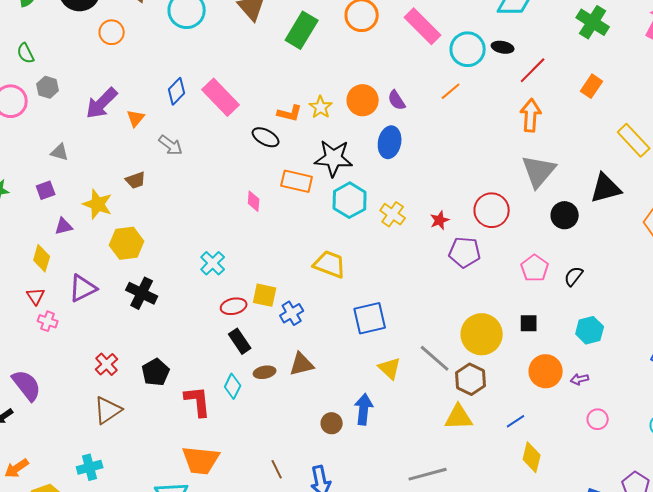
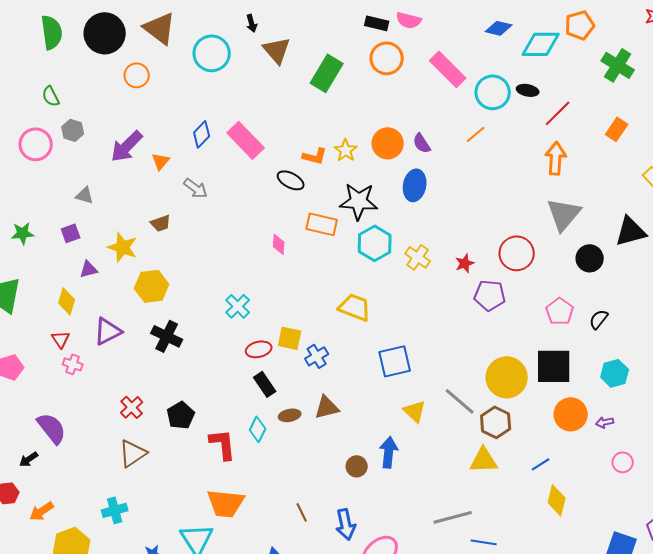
black square: (529, 323) -> (554, 366), size x2.0

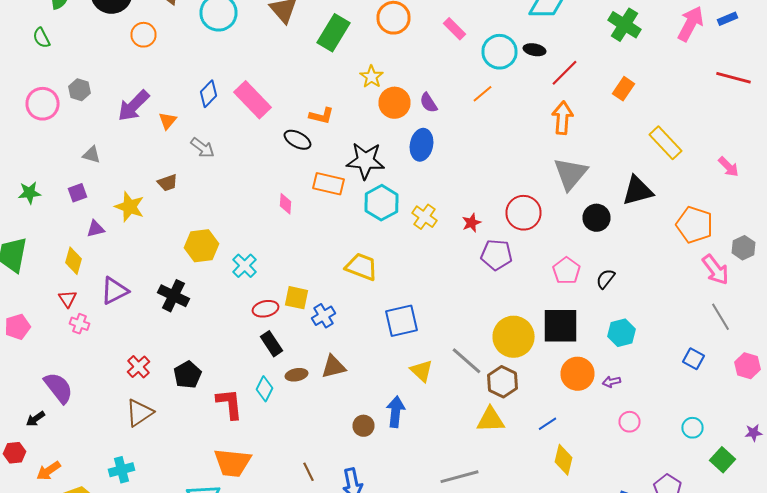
pink rectangle: (448, 69) -> (454, 29), size x0.6
green semicircle: (51, 96) -> (42, 38), moved
yellow star: (346, 150) -> (372, 77), moved
yellow hexagon: (152, 286) -> (202, 246), moved

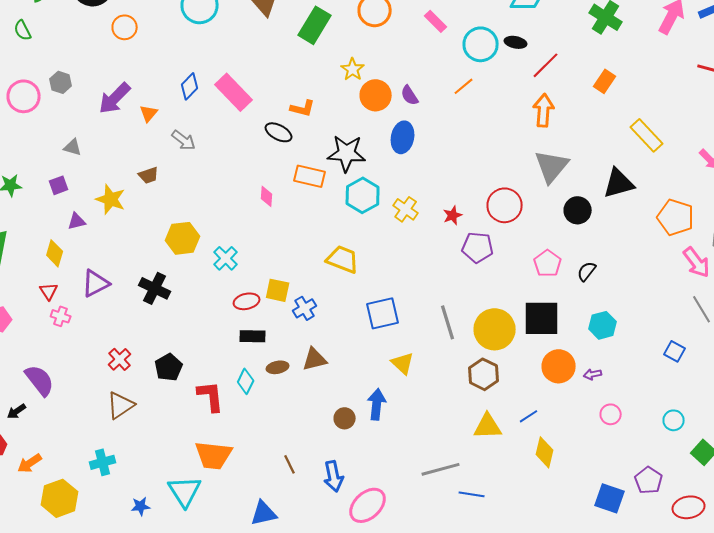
black rectangle: (272, 344) -> (253, 336), turned -55
gray line: (466, 361) -> (448, 322), moved, turned 32
yellow triangle: (490, 420) -> (488, 426), moved

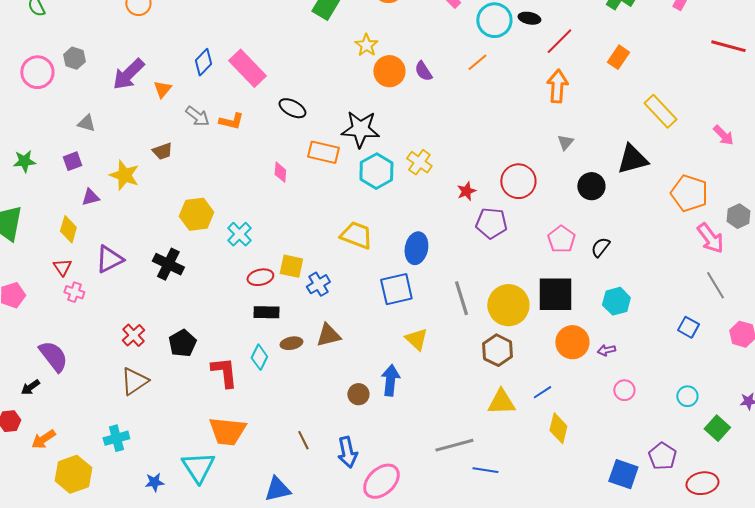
orange L-shape: (303, 108) -> (231, 121), moved
blue ellipse: (403, 137) -> (416, 248), moved
gray triangle: (552, 166) -> (565, 142), size x0.5
yellow cross: (406, 209) -> (419, 162), moved

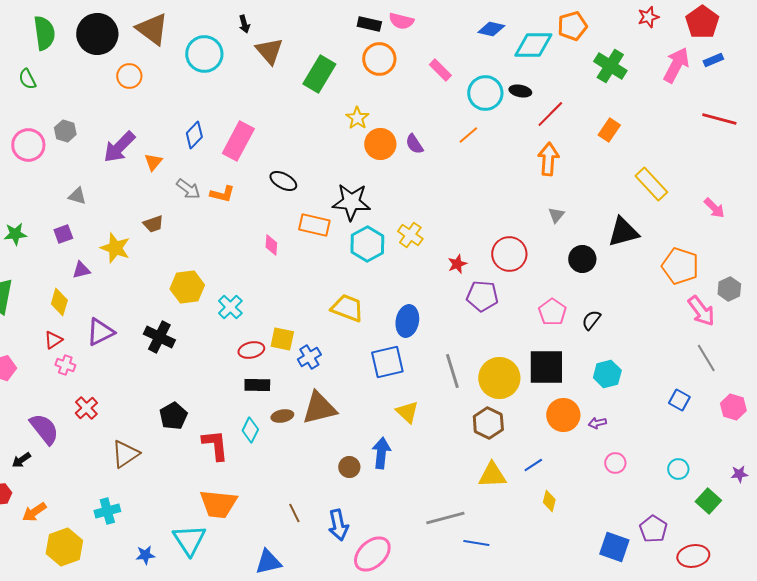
pink rectangle: (247, 68) -> (238, 141), turned 72
red triangle: (62, 267) -> (53, 340), turned 30
red cross: (133, 335) -> (86, 408), moved
brown triangle: (328, 335) -> (319, 408), size x1.4
yellow diamond: (558, 428) -> (549, 501), size x0.7

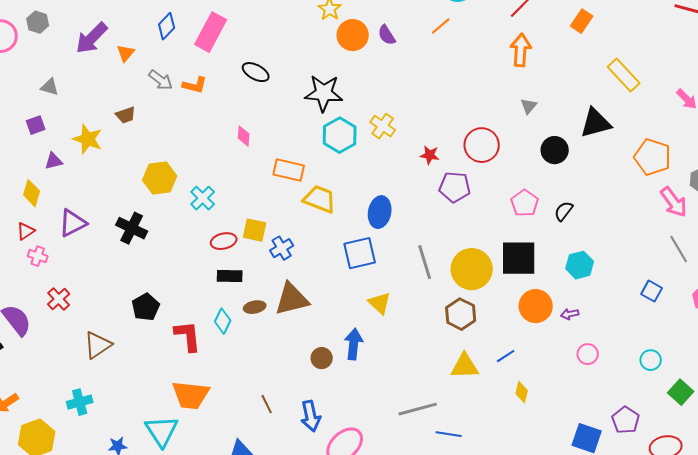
orange rectangle: (314, 225) -> (289, 170), moved
red star: (457, 264) -> (430, 155), turned 30

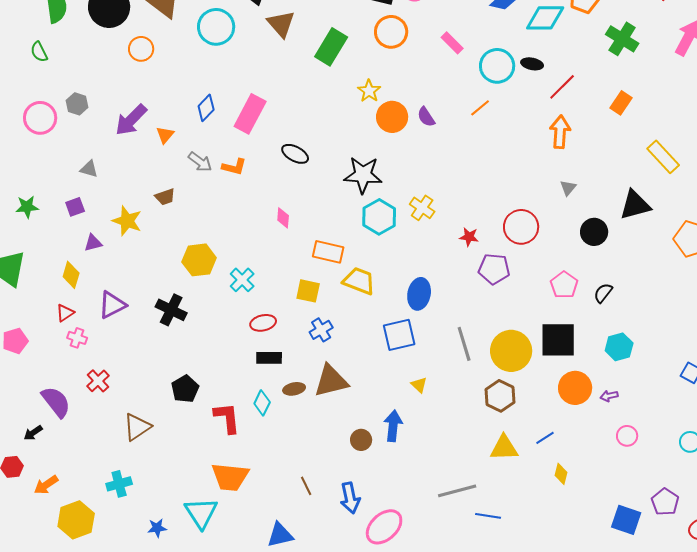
yellow square: (255, 230) -> (308, 291), moved
yellow triangle: (380, 303) -> (419, 385), size x0.7

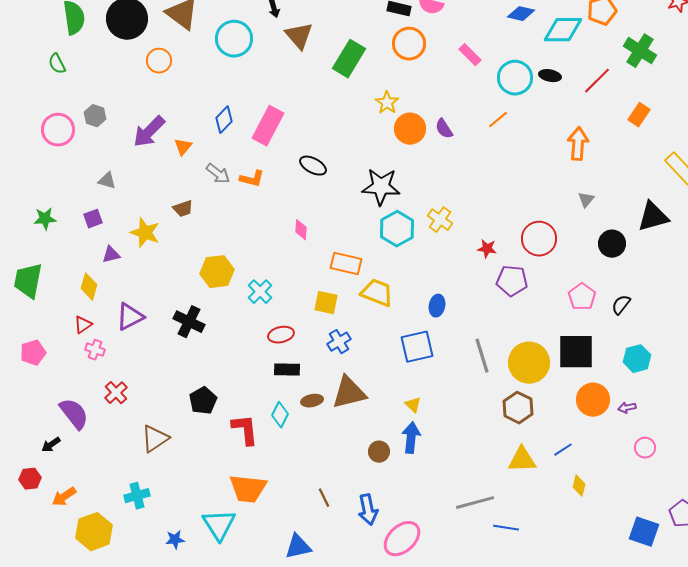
red line: (562, 87) -> (597, 81), moved
blue ellipse: (419, 294) -> (437, 306), size x0.7
yellow triangle: (419, 385) -> (413, 405), moved

